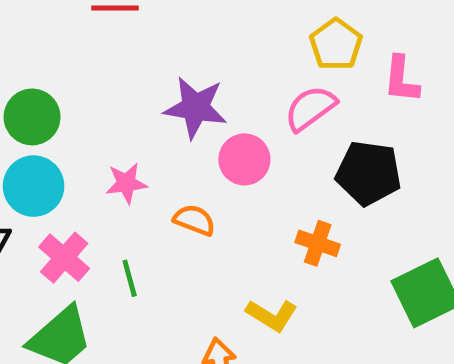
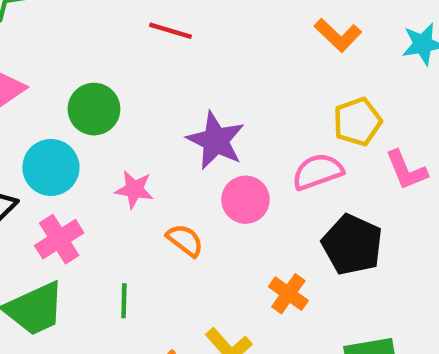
pink L-shape: (401, 79) -> (406, 170), turned -45
green circle: (32, 117) -> (94, 109), moved
green line: (130, 278) -> (124, 301), moved

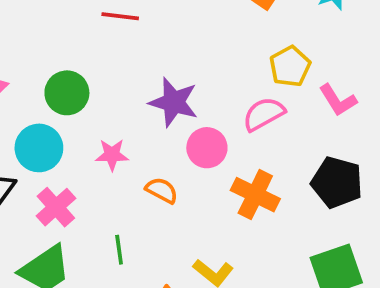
black pentagon: (352, 245) -> (337, 182), moved
orange cross: (288, 294) -> (255, 195), moved, size x1.4

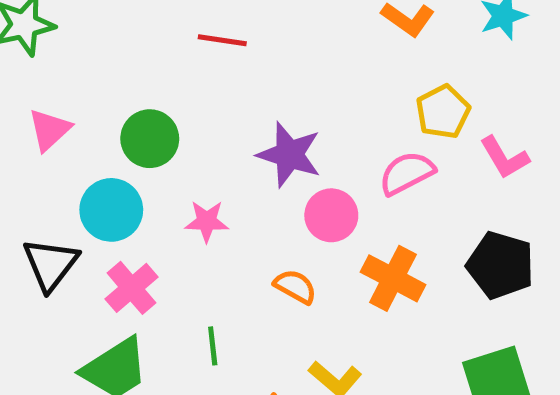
orange semicircle: (162, 190) -> (295, 287), moved

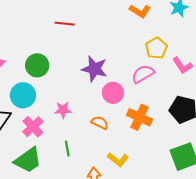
pink star: (207, 221) -> (63, 110), moved

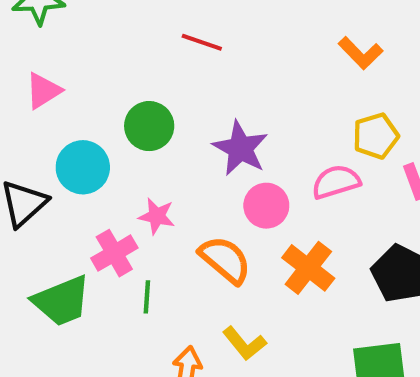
green circle: (37, 65) -> (149, 126), moved
orange semicircle: (100, 123) -> (225, 260), size x1.5
pink cross: (33, 127) -> (114, 253), moved

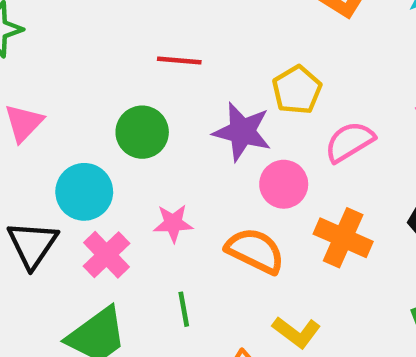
red line: (202, 42) -> (179, 61), moved
yellow pentagon: (376, 136) -> (297, 90), moved
pink cross: (114, 253) -> (107, 255), moved

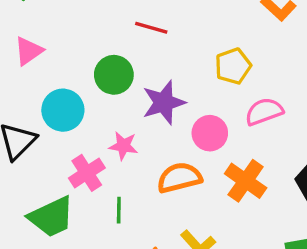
purple star: (242, 132) -> (164, 103), moved, turned 30
orange semicircle: (255, 251) -> (179, 178), turned -51
pink cross: (107, 255) -> (87, 173), moved

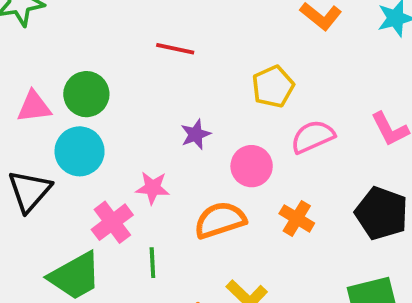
pink triangle: (29, 51) -> (34, 107), moved, turned 32
green circle: (114, 75) -> (86, 94), moved
purple star: (164, 103) -> (196, 134), size x0.6
orange cross: (246, 181) -> (297, 218), size x0.7

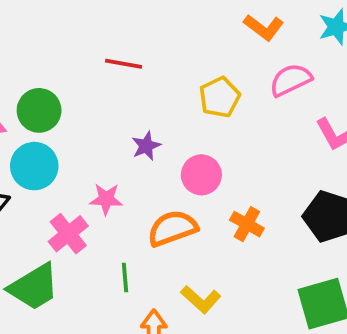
pink semicircle: (313, 137) -> (291, 80), moved
green line: (152, 263) -> (125, 277), moved

